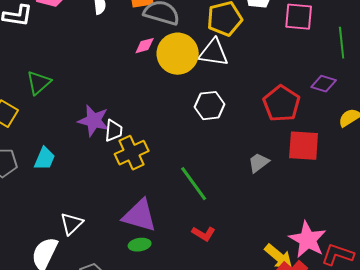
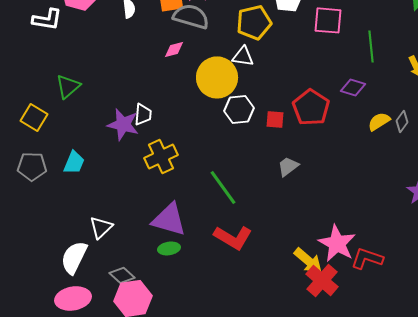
white triangle: (214, 53) -> (243, 56), size x0.7
yellow circle: (178, 54) -> (217, 77), moved
white trapezoid: (114, 131) -> (143, 114), moved
red square: (304, 146) -> (275, 119), moved, size x0.6
red L-shape: (204, 234) -> (233, 237), size x1.6

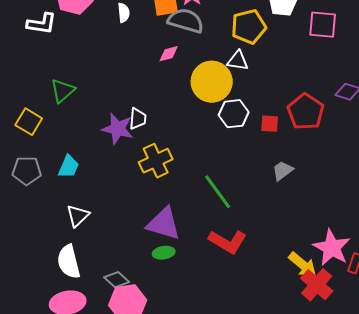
white triangle: (101, 227) -> (78, 216), moved
white semicircle: (74, 257) -> (69, 262), turned -40

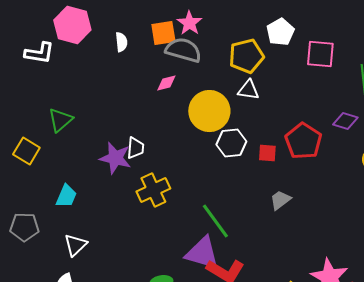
white triangle: (238, 61) -> (248, 90), moved
gray pentagon: (27, 171) -> (24, 227), moved
purple triangle: (164, 224) -> (202, 253), moved

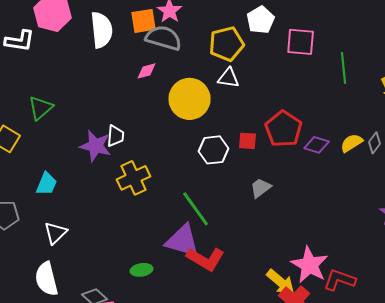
white semicircle: (121, 42) -> (102, 30), size x1.8
purple diamond: (345, 121) -> (317, 145), moved
white hexagon: (231, 143) -> (214, 150), moved

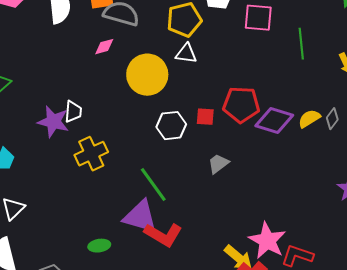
red pentagon: (284, 129) -> (241, 105), turned -30
purple diamond: (317, 145) -> (274, 121), size x1.5

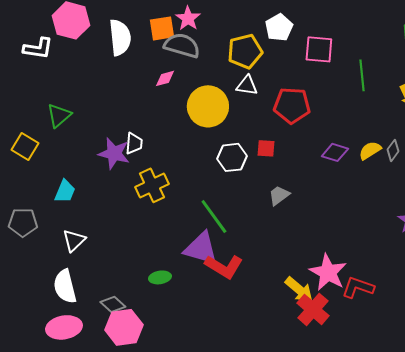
red pentagon: (241, 105) -> (292, 105), moved
purple diamond: (274, 121) -> (335, 152), size x0.7

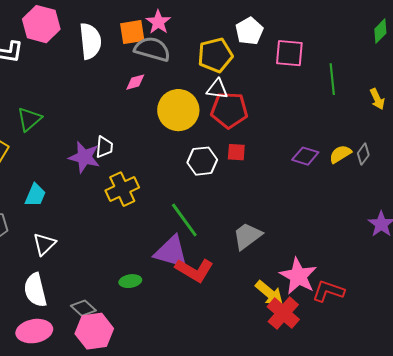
red pentagon: (292, 105) -> (229, 110), moved
gray trapezoid: (279, 195) -> (247, 236), moved, size x1.4

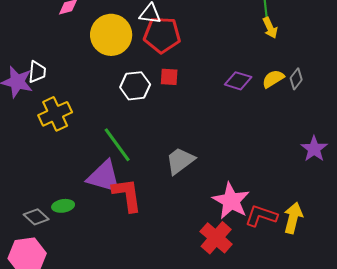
yellow arrow: (377, 99) -> (270, 28), moved
red L-shape: (194, 270) -> (127, 195), turned -129
yellow arrow: (269, 293) -> (293, 218), moved, turned -116
gray diamond: (83, 308) -> (36, 217), moved

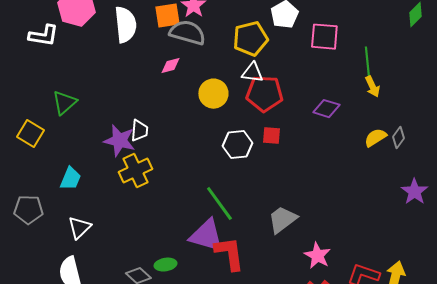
yellow circle: (111, 35) -> (213, 94), size x0.7
purple diamond: (238, 81) -> (326, 109), moved
yellow cross: (55, 114) -> (135, 171), moved
purple star: (314, 149) -> (414, 192), moved
pink star: (231, 201) -> (317, 256), moved, size x0.7

